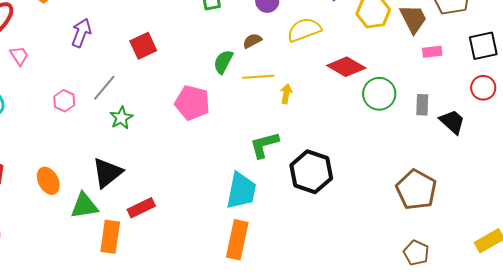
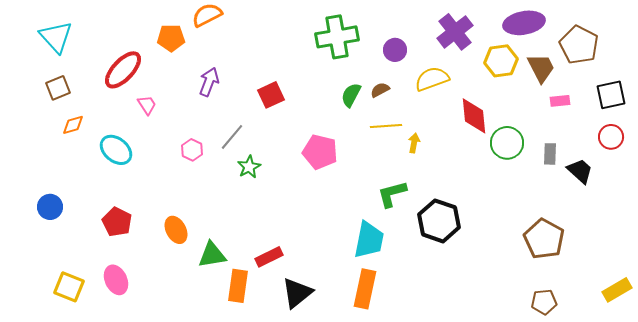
green semicircle: (223, 62) -> (351, 95), moved
red diamond: (346, 67) -> (474, 116), turned 54
black triangle: (107, 173) -> (297, 293), moved
brown pentagon: (416, 253) -> (544, 302), turned -30

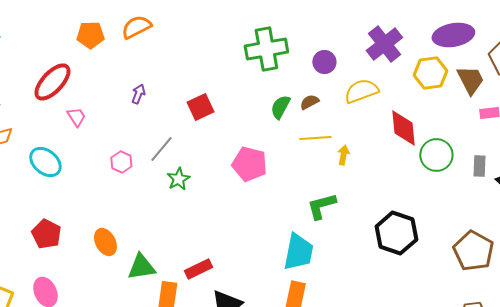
orange pentagon: (171, 38) -> (90, 35), moved
purple arrow: (209, 82) -> (138, 94), size x0.7
black hexagon: (439, 221) -> (396, 233), moved

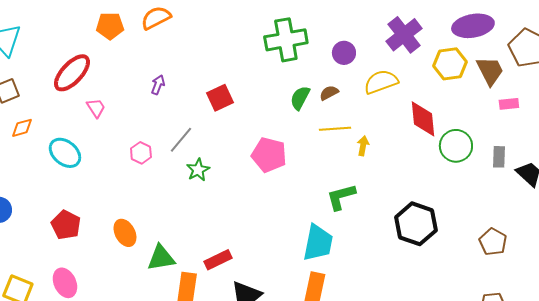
brown pentagon: (473, 251) -> (493, 242), size x0.7

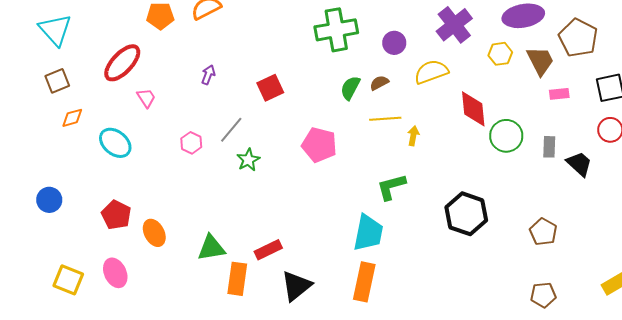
yellow hexagon: (450, 64) -> (500, 54), size x0.7
orange ellipse: (125, 233) -> (154, 233), moved

